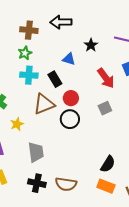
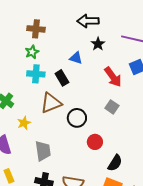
black arrow: (61, 22) -> (88, 21), moved
red circle: (71, 98) -> (95, 142), moved
gray square: (105, 108) -> (112, 107), turned -32

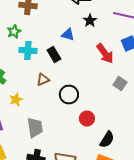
green star: (32, 52) -> (14, 32), moved
brown triangle: (51, 103) -> (43, 80), size x0.6
gray square: (112, 107) -> (120, 84), moved

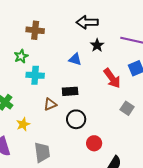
black rectangle: (54, 54) -> (70, 91), moved, turned -63

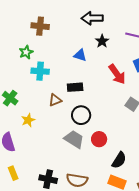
gray trapezoid: (42, 152) -> (74, 139), moved, turned -50

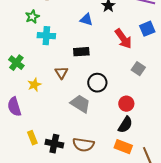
brown triangle: (55, 100) -> (61, 73), moved, turned -40
black circle: (81, 115) -> (97, 83), moved
red circle: (99, 139) -> (126, 104), moved
yellow rectangle: (13, 173) -> (32, 138), moved

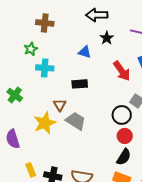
black circle: (97, 83) -> (122, 115), moved
yellow star: (34, 85) -> (45, 123), moved, size x1.6
gray trapezoid: (80, 104) -> (76, 121), moved

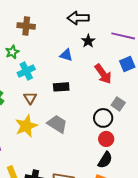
cyan cross: (45, 68) -> (26, 71), turned -30
brown triangle: (60, 105) -> (30, 98), moved

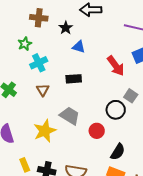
black star: (88, 41) -> (66, 28), moved
yellow star: (26, 126) -> (45, 131), moved
red circle: (106, 139) -> (97, 131), moved

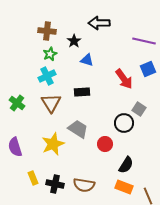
green star: (25, 44) -> (50, 54), moved
brown triangle: (43, 90) -> (51, 103), size x1.5

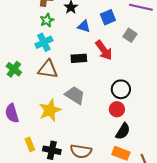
blue square: (148, 69) -> (108, 17), moved
red arrow: (124, 79) -> (104, 50), moved
brown triangle: (51, 103) -> (48, 69), turned -50
gray square: (139, 109) -> (130, 35), moved
red circle: (105, 144) -> (117, 109), moved

